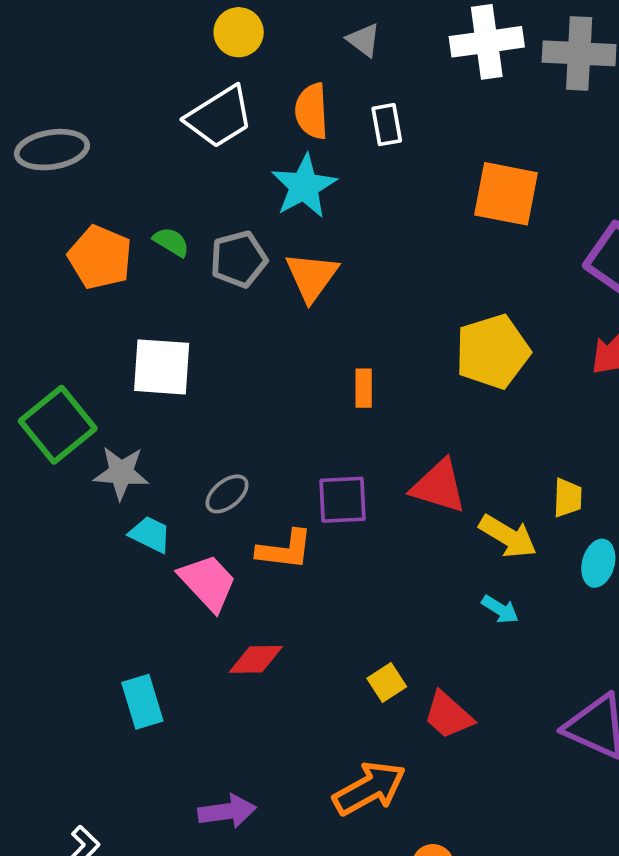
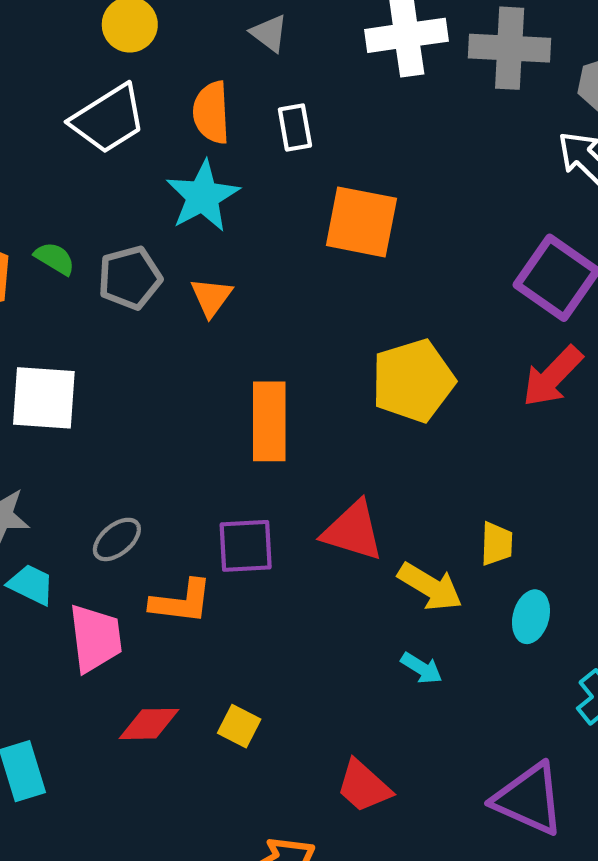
orange square: (506, 194) -> (361, 222), moved
orange triangle: (312, 277) -> (211, 297), size x0.7
orange rectangle: (364, 388) -> (269, 421), size x1.8
pink trapezoid: (208, 582) -> (95, 638), turned 36
yellow square: (387, 682) -> (239, 726), moved, turned -30

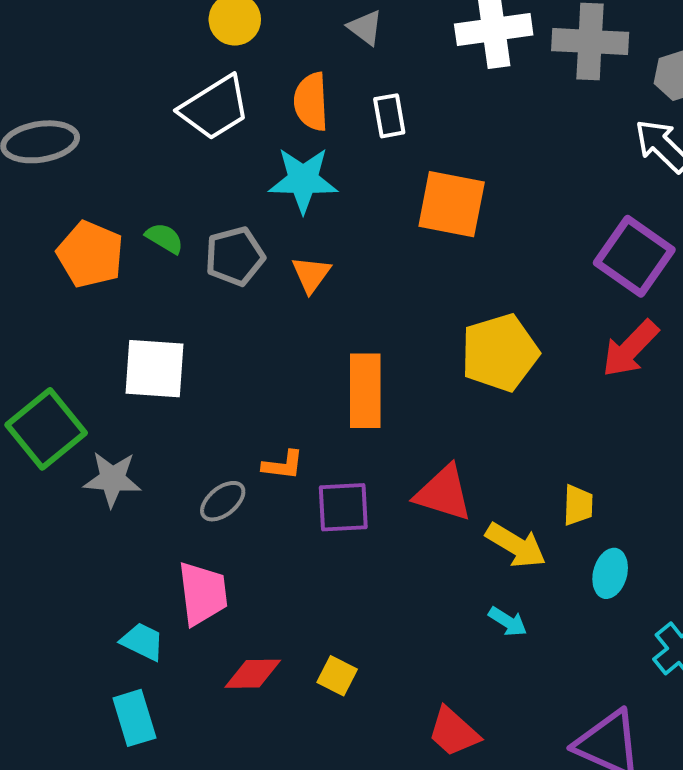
cyan star: (203, 196) -> (303, 180), turned 30
cyan trapezoid: (31, 585) -> (142, 642), moved
orange L-shape: (181, 602) -> (283, 465), moved, size x0.7

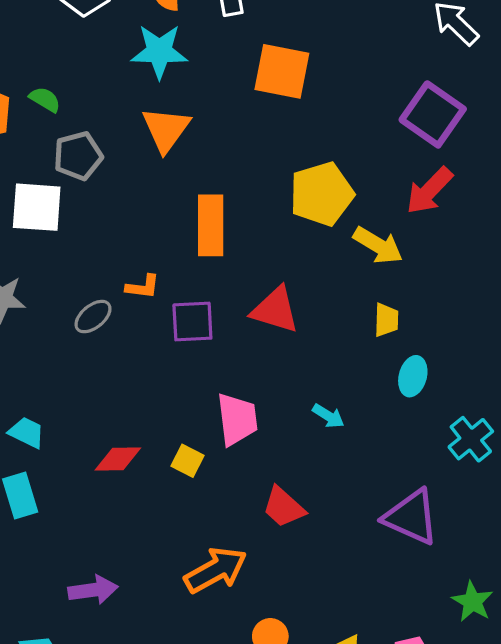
gray pentagon: (235, 256) -> (78, 156), moved
orange triangle: (311, 274) -> (166, 129), size x1.5
yellow arrow: (516, 545) -> (378, 245), moved
pink trapezoid: (203, 593) -> (237, 419), moved

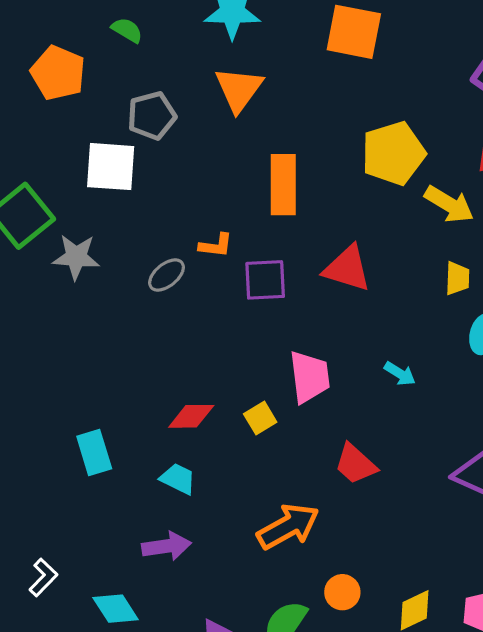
green semicircle: (45, 99) -> (127, 30), moved
cyan trapezoid: (27, 433) -> (178, 479), moved
yellow square: (187, 461) -> (260, 418), turned 32

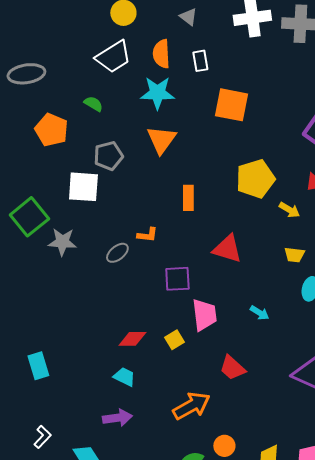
orange rectangle: (283, 185) -> (188, 198), size x0.7
yellow arrow: (449, 204) -> (289, 210), size x0.7
yellow trapezoid: (457, 278) -> (294, 255), turned 95
purple square: (265, 280) -> (177, 279), moved
cyan rectangle: (94, 452) -> (38, 366), moved

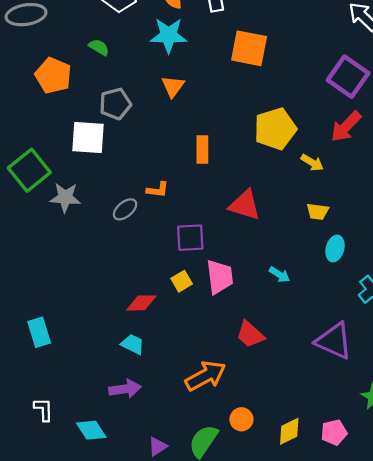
orange triangle: (161, 140) -> (173, 86), size x0.7
yellow square: (174, 340) -> (182, 281), moved
white L-shape: (42, 437) -> (43, 410), turned -45

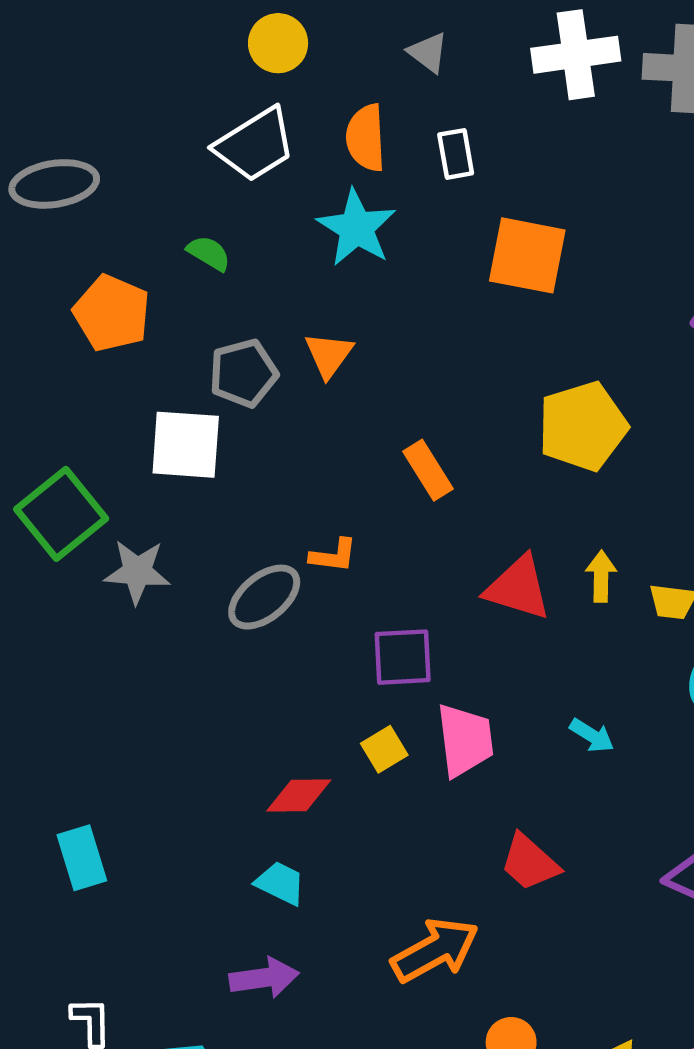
cyan star: (169, 35) -> (356, 228), turned 30
orange triangle: (173, 86) -> (329, 355), moved
orange rectangle: (202, 150) -> (428, 470), turned -32
yellow arrow: (312, 163) -> (601, 576), moved, turned -120
gray ellipse: (125, 209) -> (264, 597), size x1.4

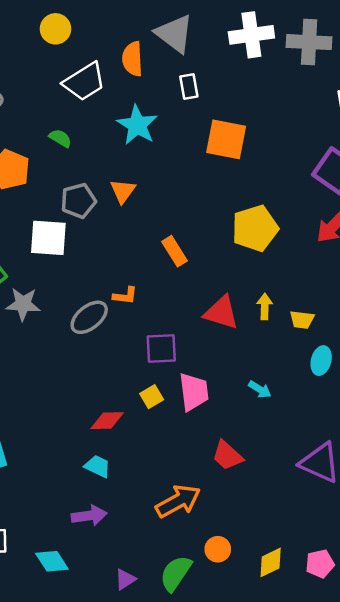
yellow circle: (278, 43) -> (56, 29), moved
gray triangle: (428, 52) -> (174, 34), size x1.8
orange semicircle: (366, 138) -> (132, 59), moved

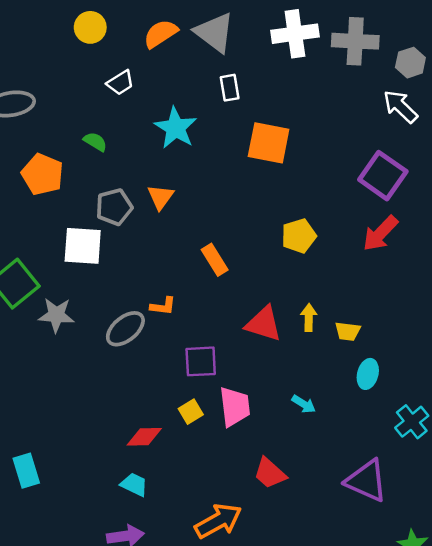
orange semicircle: (132, 59) -> (161, 34), moved, turned 60
white trapezoid: (84, 82) -> (120, 83), size x0.6
yellow pentagon: (255, 228) -> (299, 236), size x0.7

